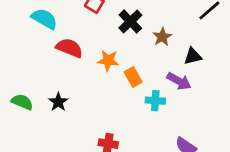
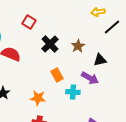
black cross: (130, 22) -> (50, 44), moved
orange star: (108, 60) -> (38, 98), moved

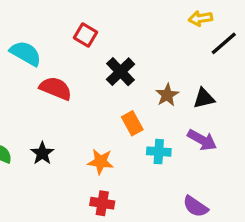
brown star: (78, 46) -> (167, 95), moved
purple arrow: (90, 78) -> (202, 140), moved

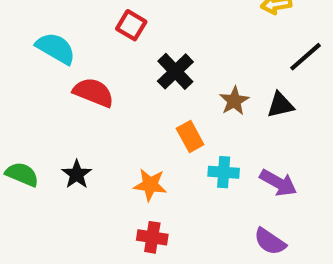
black line: (224, 43) -> (306, 57), moved
purple arrow: (202, 140) -> (278, 183), moved

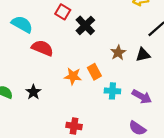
black cross: (175, 71) -> (85, 25), moved
orange star: (150, 185) -> (73, 76), moved

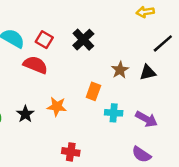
red square: (63, 12) -> (44, 40), moved
orange rectangle: (94, 72) -> (93, 91), turned 49
orange star: (73, 76) -> (57, 107), moved

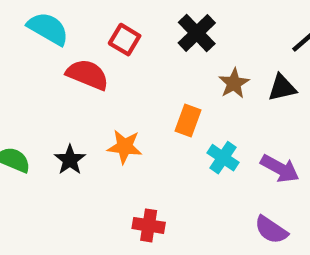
red square: (44, 40) -> (125, 40), moved
black cross: (83, 40) -> (197, 33), moved
cyan cross: (114, 113) -> (223, 158), turned 30

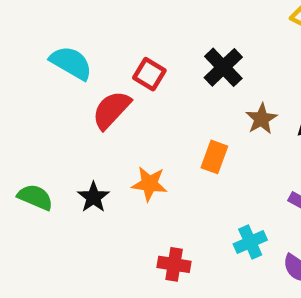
red semicircle: (87, 75) -> (111, 110), turned -69
cyan cross: (223, 158) -> (250, 242), moved, turned 32

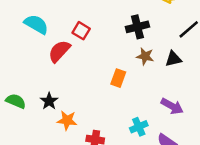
black cross: (223, 67) -> (137, 27), moved, turned 30
brown star: (261, 119) -> (145, 56), turned -30
orange star: (149, 184) -> (67, 120), moved

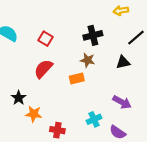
red semicircle: (59, 51) -> (43, 69), moved
brown star: (145, 56) -> (88, 60), moved
orange rectangle: (118, 78) -> (77, 78), turned 56

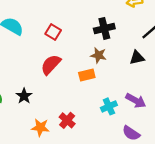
orange star: (34, 114) -> (40, 127), moved
cyan cross: (94, 119) -> (109, 106), moved
red cross: (57, 130) -> (67, 120), moved, turned 32

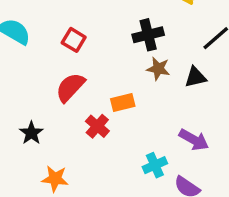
brown star: (98, 55) -> (158, 69), moved
cyan cross: (109, 106) -> (155, 165), moved
red cross: (67, 120) -> (97, 126), moved

